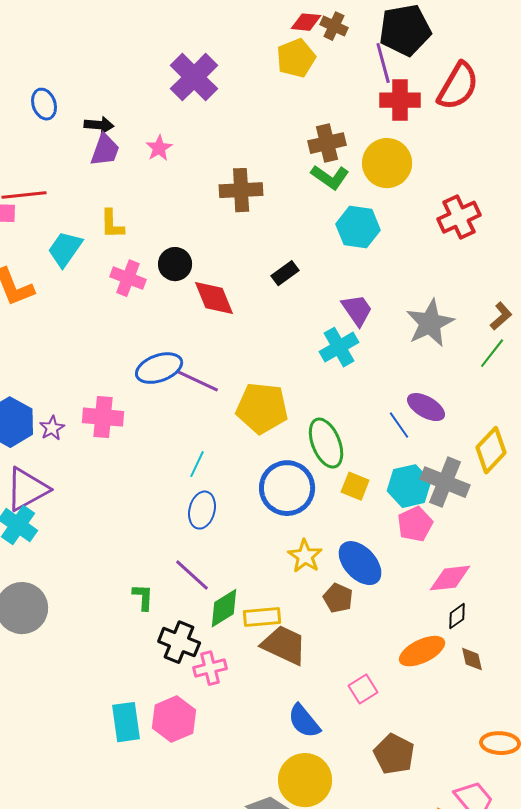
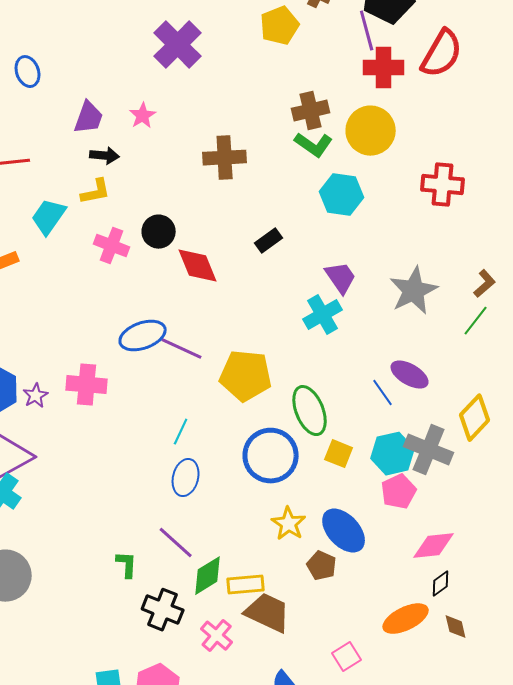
black arrow: (99, 125) -> (105, 156), moved
red cross: (459, 217) -> (443, 185), turned 30
yellow L-shape: (112, 224) -> (96, 192), turned -100
pink cross: (210, 668) -> (217, 636), moved, turned -36

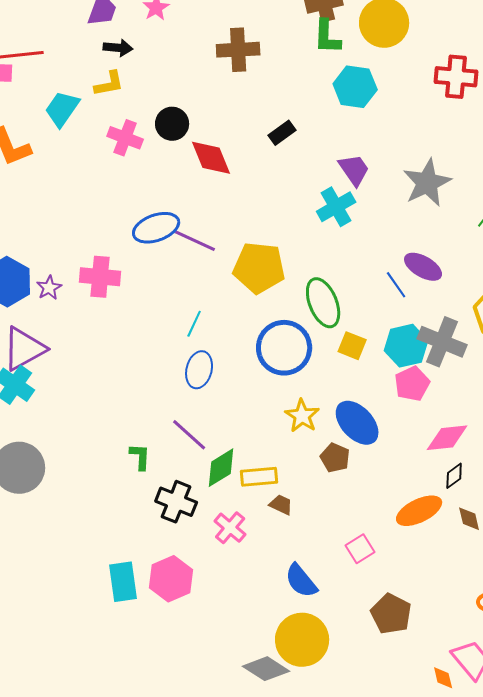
green L-shape: (314, 145) -> (327, 37), turned 57
brown trapezoid: (268, 613) -> (281, 505), size x0.5

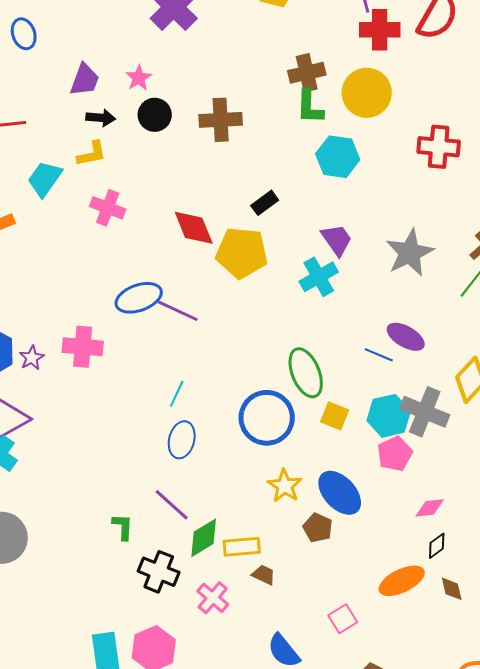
black circle: (172, 124) -> (155, 115), moved
yellow pentagon: (259, 268) -> (242, 253), moved
blue line: (396, 285) -> (379, 355), turned -32
pink diamond: (447, 438) -> (430, 508), size x0.7

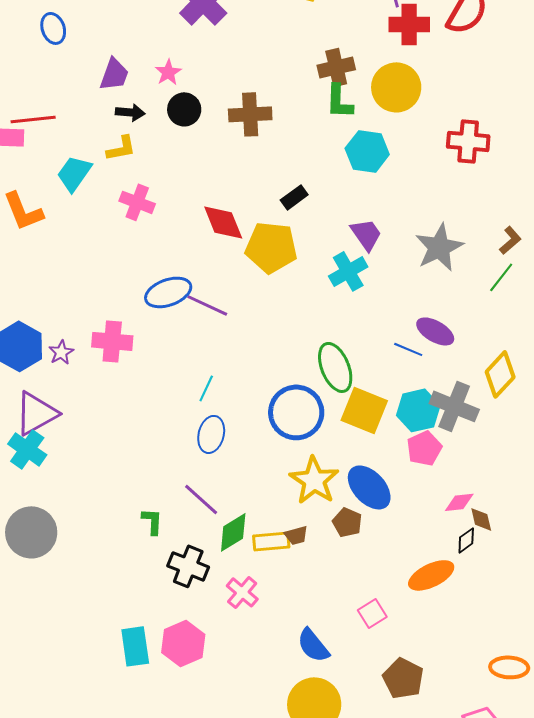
yellow square: (335, 416) -> (364, 410), size x1.6
yellow star: (285, 486) -> (314, 480), size x1.4
brown trapezoid: (264, 575) -> (296, 535), moved, turned 140
brown diamond: (452, 589) -> (481, 519), moved

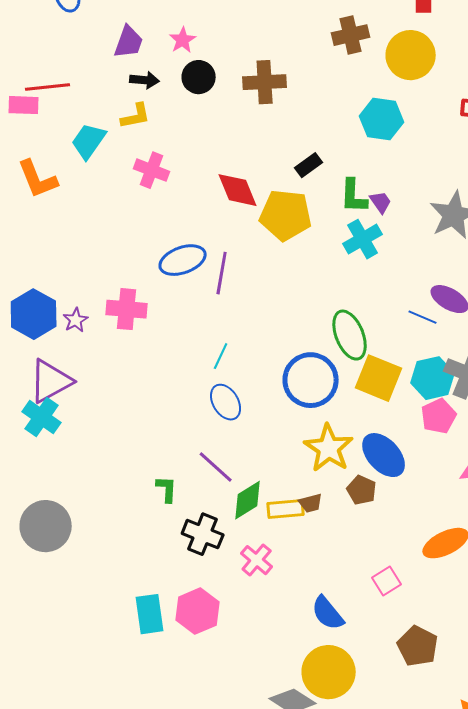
green L-shape: (339, 101) -> (354, 196), moved
purple trapezoid: (366, 234) -> (381, 202), size x0.7
purple line: (207, 305) -> (222, 273), turned 75
blue ellipse: (211, 434) -> (226, 402), turned -45
gray circle: (31, 532) -> (46, 526), moved

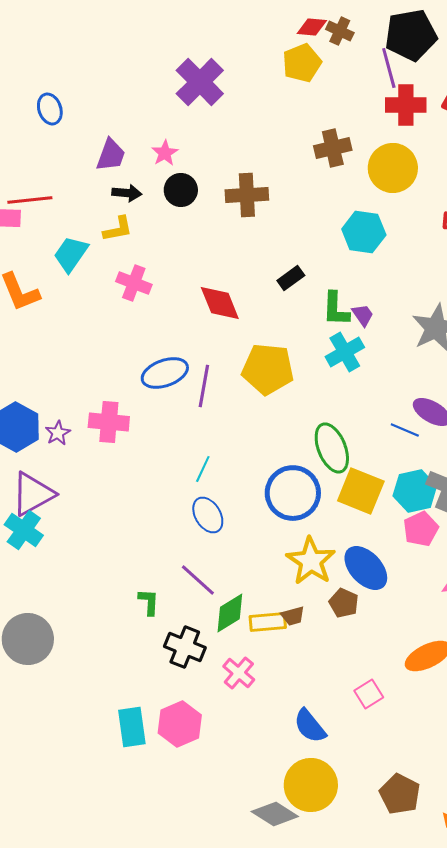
yellow pentagon: (286, 215) -> (268, 369), moved
brown pentagon: (418, 646) -> (400, 794), moved

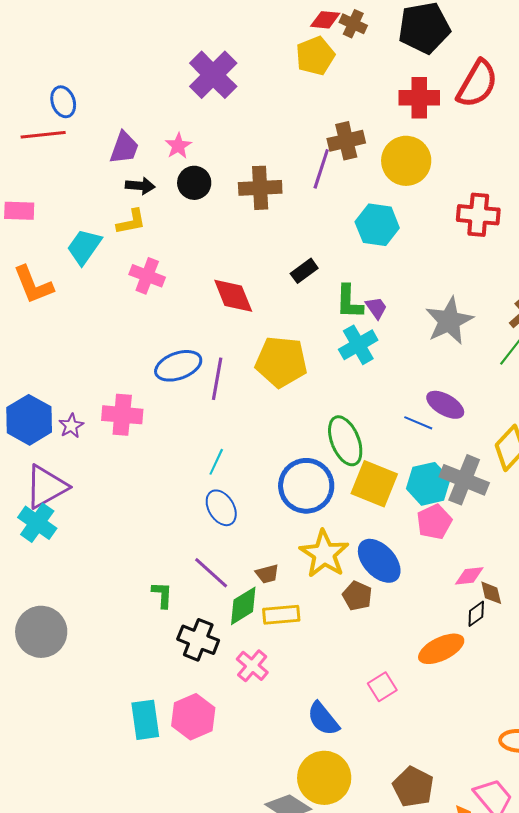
purple line: (389, 68) -> (321, 169), moved, turned 33
red line: (30, 200) -> (43, 135), moved
brown trapezoid: (293, 616) -> (267, 574), moved

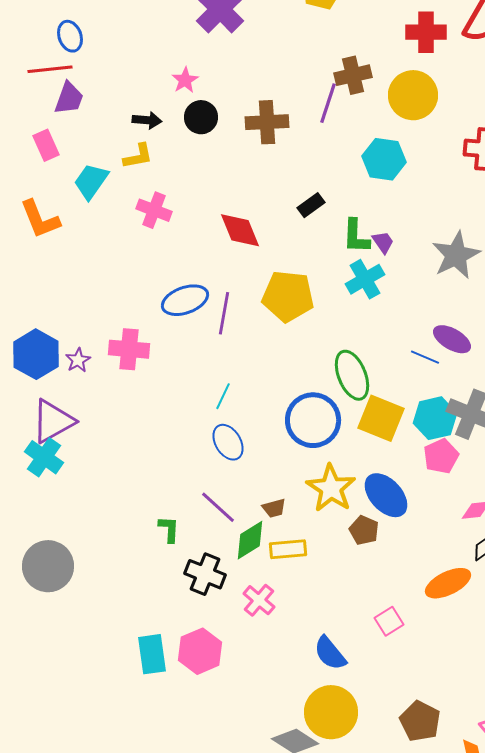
purple trapezoid: (124, 148) -> (69, 98), moved
pink rectangle: (19, 211) -> (46, 145), moved, turned 64

